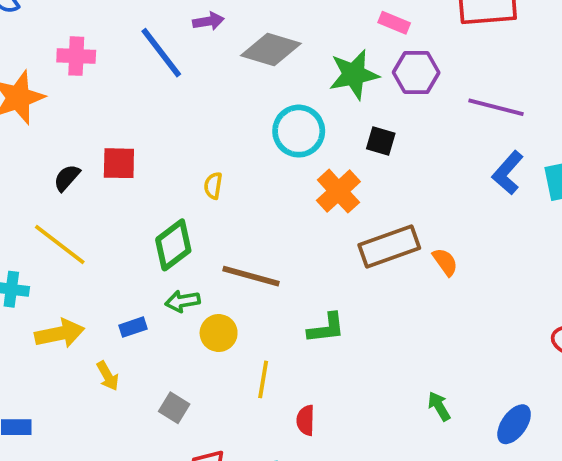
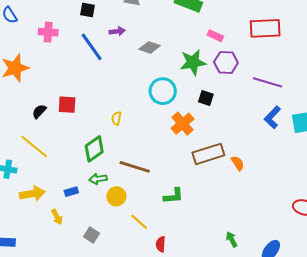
gray diamond: (271, 49) -> (150, 47), size x0.7
pink cross: (76, 56) -> (48, 32), moved
yellow line: (263, 379) -> (139, 222), turned -60

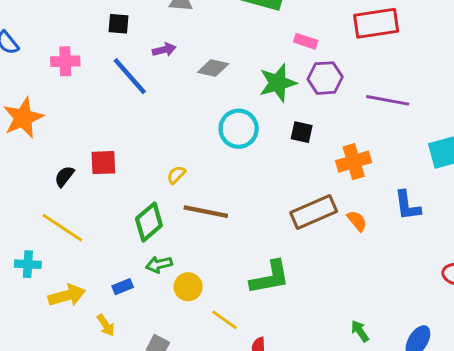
blue L-shape: (272, 117) -> (407, 205), moved, turned -45
yellow semicircle: (116, 118) -> (176, 175), turned 40
orange cross: (183, 124) -> (354, 162), moved, turned 30
brown line: (135, 167) -> (206, 212), moved
green L-shape: (173, 196) -> (270, 277), size x1.4

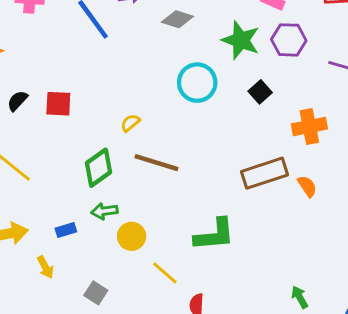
green star: (278, 83) -> (241, 40), turned 30
black square: (302, 132) -> (260, 92), turned 30
black semicircle: (64, 176) -> (17, 101), moved

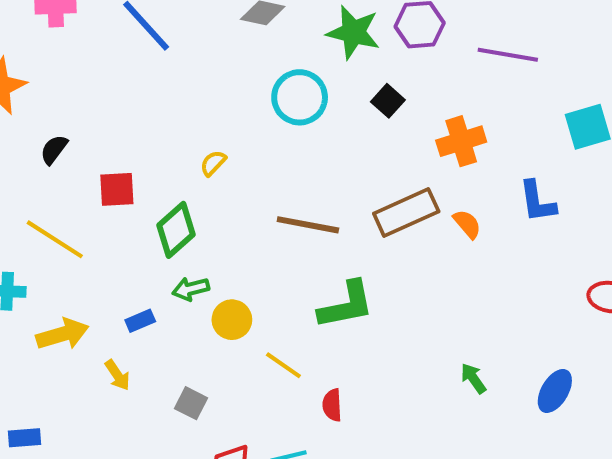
red square: (58, 104) -> (117, 189), moved
brown line: (156, 163) -> (308, 225), moved

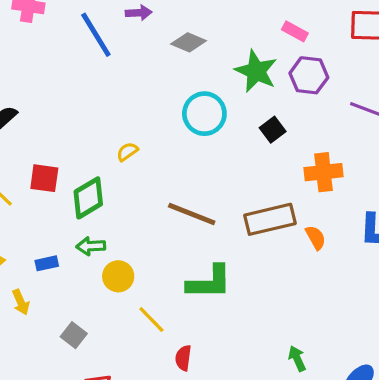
red square: (117, 189) -> (44, 178), moved

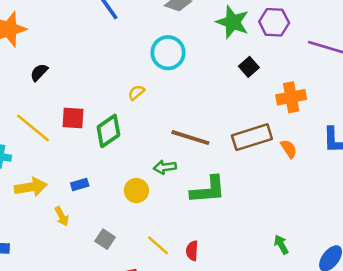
cyan circle: (204, 114) -> (168, 53), moved
green arrow: (91, 246) -> (165, 167), moved
yellow line: (151, 320) -> (158, 245), moved

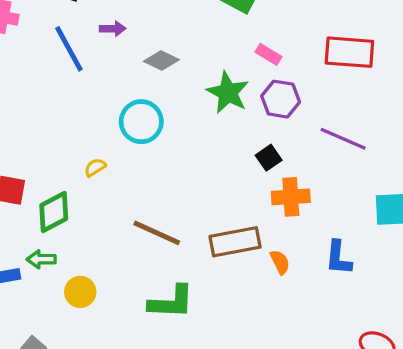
black square: (249, 67) -> (269, 158), moved
green arrow: (165, 167) -> (41, 259), moved

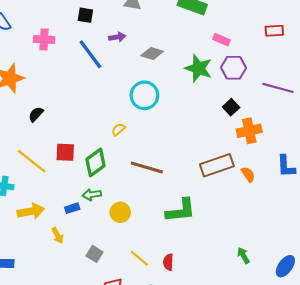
red rectangle: (349, 52) -> (274, 31), size x0.6
brown line: (157, 233) -> (147, 167), moved

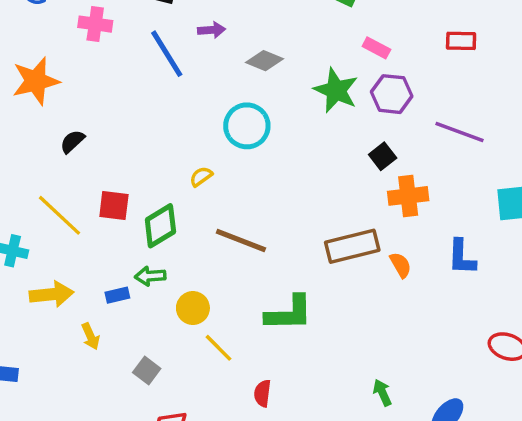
yellow line: (139, 258) -> (218, 348), moved

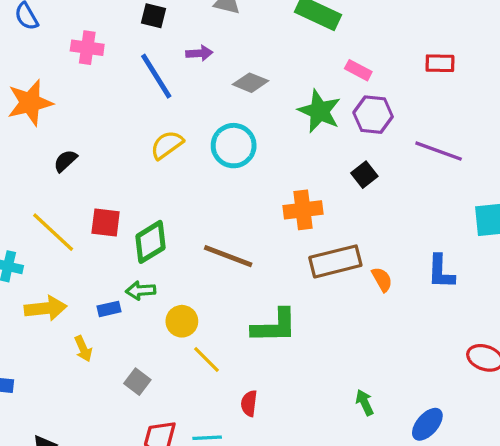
yellow semicircle: (201, 177) -> (167, 145), moved, size x1.5
orange cross: (408, 196) -> (303, 210), moved

